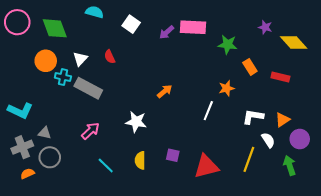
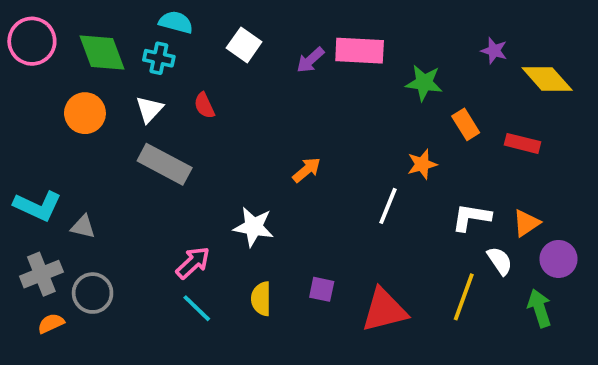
cyan cross: (63, 77) -> (159, 58), moved
pink arrow: (90, 131) -> (193, 263), moved
gray triangle: (45, 133) -> (83, 227), moved

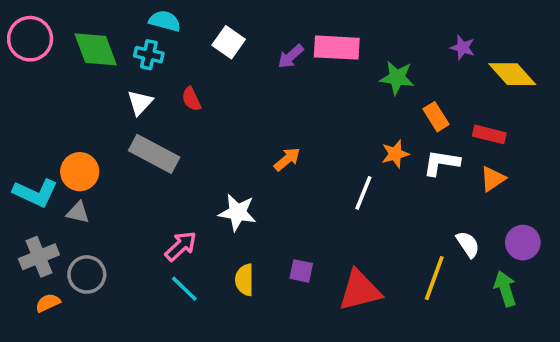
orange circle: (85, 113) -> (80, 172), moved
white L-shape: (471, 217) -> (441, 163), moved
orange triangle: (526, 223) -> (493, 179), moved

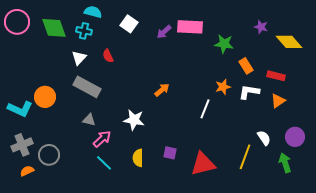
gray triangle: (78, 212) -> (89, 120), moved

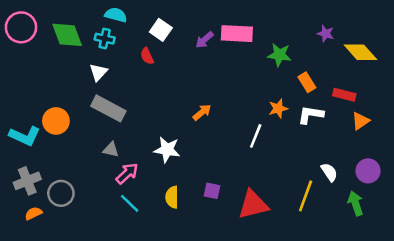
red semicircle: (108, 56) -> (147, 56), moved
orange triangle: (278, 101) -> (361, 121), moved

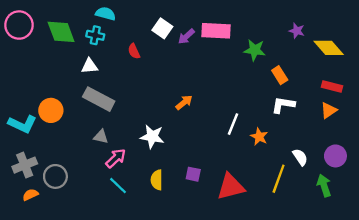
white square: (161, 30) -> (162, 28), moved
white triangle: (98, 72) -> (90, 66), turned 42
red rectangle: (344, 95) -> (332, 87), moved
orange star: (278, 108) -> (259, 137), moved, turned -30

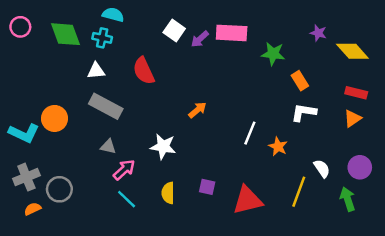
pink circle: (19, 25) -> (20, 27), size x0.7
red semicircle: (134, 51) -> (144, 71), moved, size x1.6

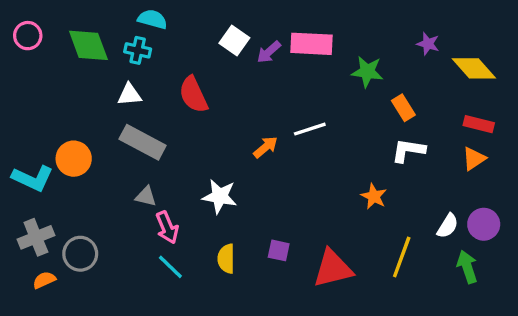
white line: (250, 133) -> (310, 129), moved, turned 50
white semicircle: (322, 169) -> (448, 226), moved, turned 66
pink arrow: (124, 170) -> (167, 227), turned 110

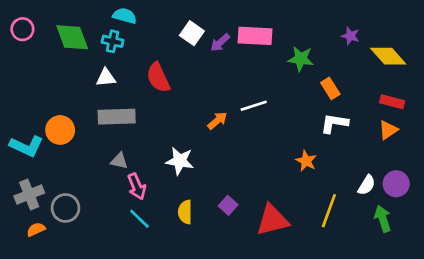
gray rectangle: (143, 142) -> (117, 117), turned -30
purple square: (279, 250) -> (228, 205), turned 30

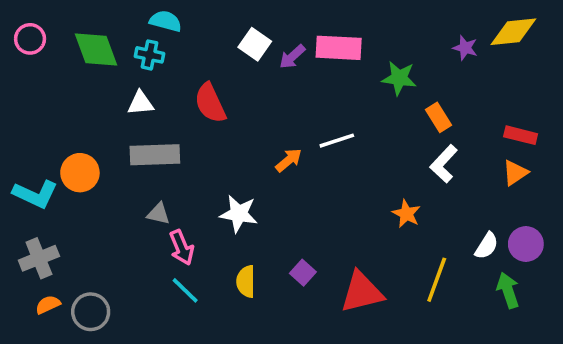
yellow diamond: (388, 56) -> (513, 32), moved, turned -54
white L-shape: (334, 123) -> (444, 164), turned -56
gray circle: (65, 208) -> (91, 312), moved

